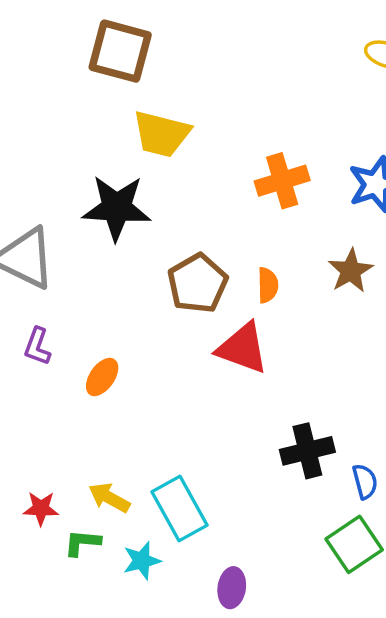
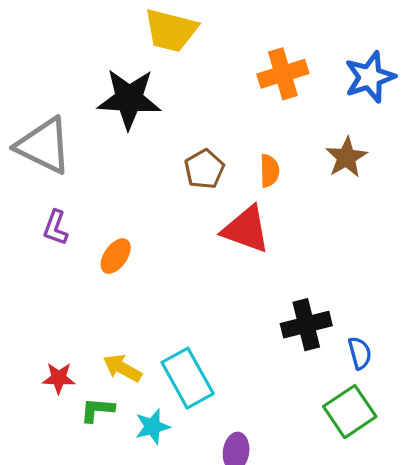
brown pentagon: (198, 283) -> (204, 169), size x0.7

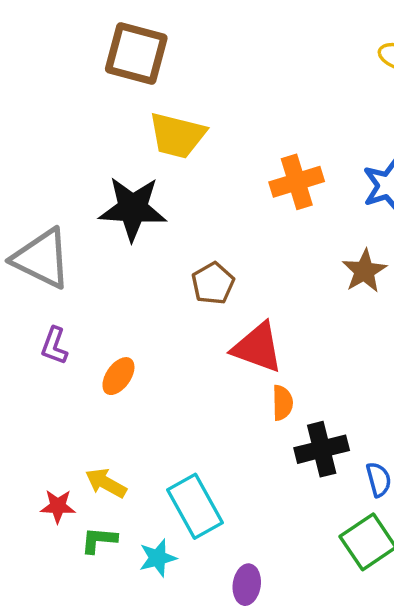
orange semicircle: (269, 171) -> (282, 403), moved
yellow arrow: (122, 368) -> (106, 483), moved

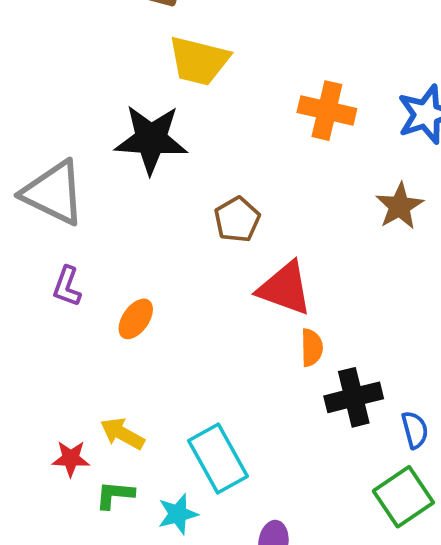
orange cross: (297, 182) -> (327, 111), turned 30

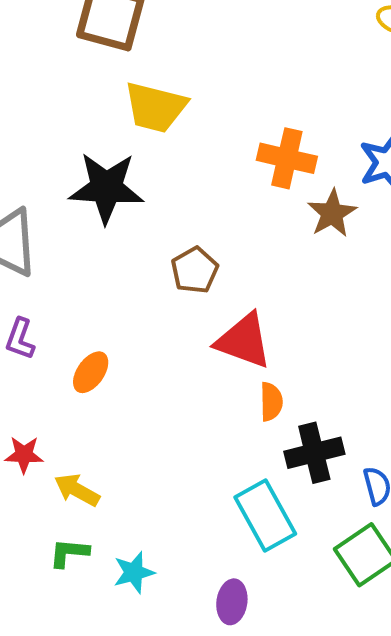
brown star: (400, 206) -> (332, 213), moved
red star: (71, 459) -> (24, 455), moved
cyan rectangle: (218, 459) -> (265, 515), moved

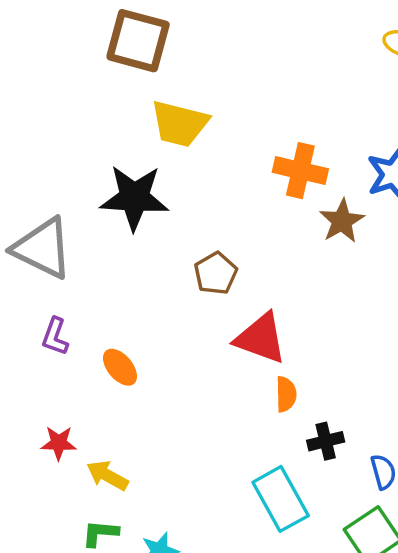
orange ellipse: (91, 372) -> (120, 367), turned -75
black cross: (314, 453) -> (326, 441), size x0.7

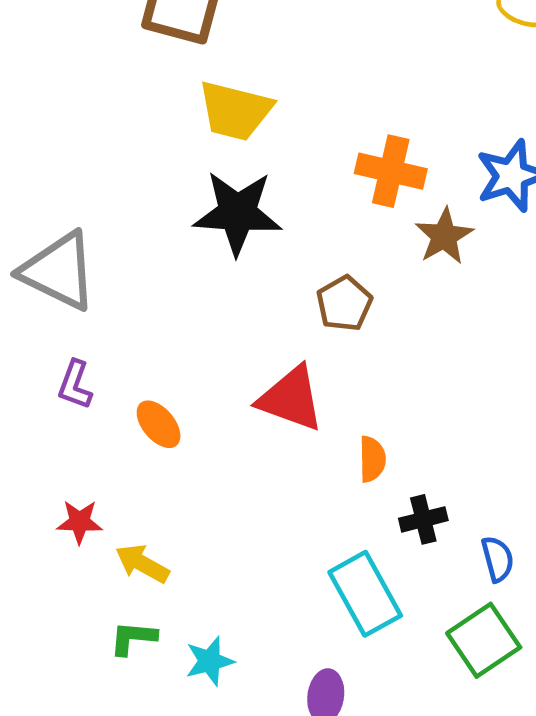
black star: (134, 198) -> (237, 213), moved
brown pentagon: (216, 273) -> (344, 303), moved
red triangle: (261, 338) -> (291, 399), moved

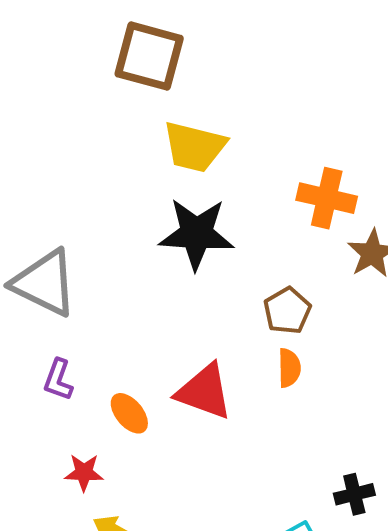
red triangle: (291, 399) -> (204, 392), moved
orange semicircle: (372, 459) -> (289, 368), moved
red star: (80, 522) -> (84, 473), moved

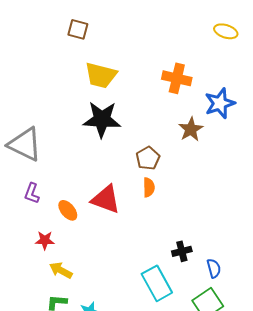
brown square: (149, 56) -> (78, 29), size x0.6
orange cross: (327, 198) -> (177, 78), moved

